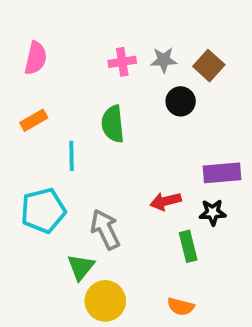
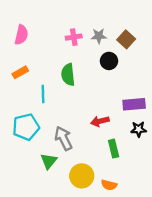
black star: (213, 212) -> (139, 129), moved
yellow circle: (105, 301) -> (82, 176), moved

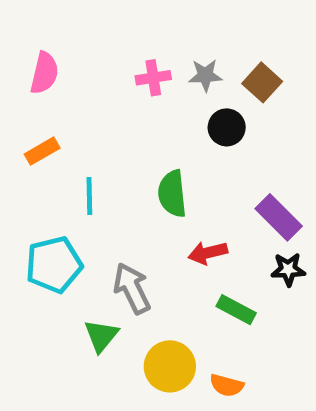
green semicircle: (68, 75) -> (172, 194), moved
purple rectangle: (134, 104) -> (279, 217), turned 50
green rectangle: (114, 149) -> (236, 310), turned -48

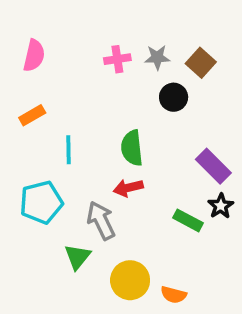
red arrow: (208, 253) -> (128, 188), moved
black star: (288, 269) -> (221, 206), turned -30
green rectangle: (236, 310) -> (188, 220), moved

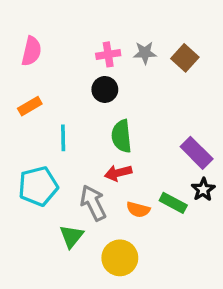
black circle: (174, 97) -> (105, 89), moved
orange semicircle: (174, 295) -> (138, 210), moved

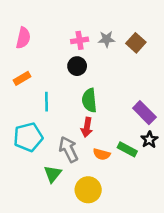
red arrow: (118, 173) -> (87, 127), turned -66

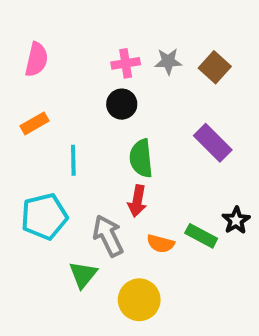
purple rectangle: (144, 113) -> (213, 143), moved

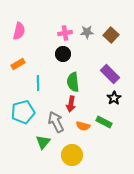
black star: (236, 220) -> (114, 98), moved

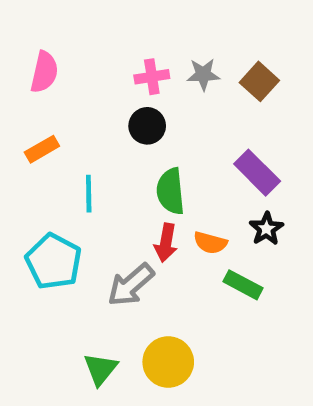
cyan pentagon: (23, 112) -> (54, 261), turned -30
gray arrow: (56, 122) -> (131, 285), turned -105
orange semicircle: (83, 126) -> (210, 243), moved
green triangle: (43, 142) -> (100, 369), moved

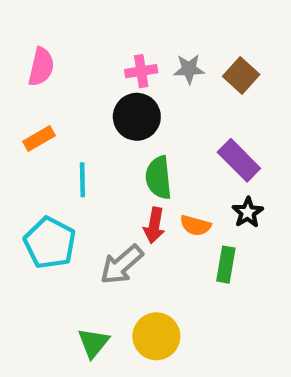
black circle: (147, 126) -> (137, 117), size x1.4
green rectangle: (243, 285) -> (226, 265), turned 72

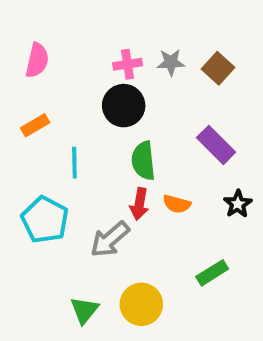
black star: (248, 212) -> (238, 204), moved
green rectangle: (226, 265) -> (212, 273), moved, turned 48

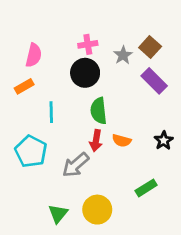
pink semicircle: (37, 60) -> (34, 55), moved
gray star: (171, 62) -> (123, 55), moved, turned -30
purple rectangle: (216, 145) -> (154, 81), moved

